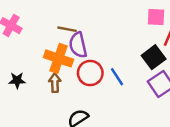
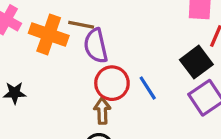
orange cross: (59, 58) -> (49, 34), moved
brown arrow: (55, 83) -> (102, 111), moved

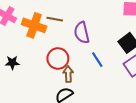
purple semicircle: (96, 46) -> (82, 33), moved
red circle: (112, 83) -> (58, 59), moved

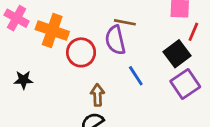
brown line: (55, 19) -> (125, 22), moved
red circle: (58, 59) -> (81, 52), moved

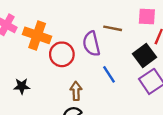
brown line: (125, 22) -> (113, 28), moved
black star: (23, 80) -> (22, 86), moved

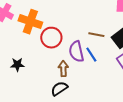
brown line: (113, 28) -> (96, 35), moved
purple semicircle: (91, 44) -> (76, 52), moved

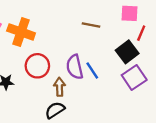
brown line: (96, 35) -> (91, 25), moved
red circle: (51, 38) -> (37, 66), moved

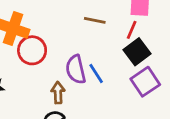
red line: (141, 33) -> (132, 30), moved
red circle: (37, 66) -> (32, 50), moved

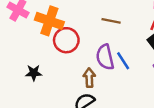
brown line: (95, 20) -> (111, 21), moved

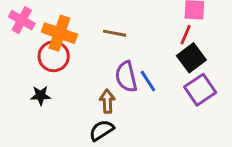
brown line: (111, 21) -> (115, 33), moved
red circle: (66, 40) -> (54, 56), moved

